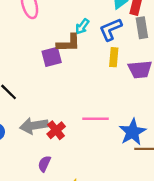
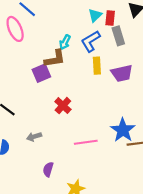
pink line: (96, 119) -> (86, 142), moved
gray arrow: (34, 126) -> (34, 137), size x0.6
red cross: (56, 130) -> (63, 106), moved

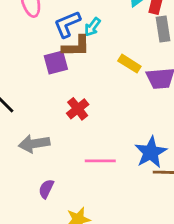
blue L-shape: (91, 41) -> (67, 24), moved
yellow rectangle: (97, 66) -> (129, 64), turned -63
gray arrow: (34, 137) -> (34, 144), size x1.5

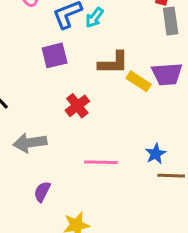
brown L-shape: (76, 46) -> (113, 63), moved
yellow rectangle: (129, 64) -> (139, 81), moved
blue star: (151, 152) -> (156, 154), size x0.6

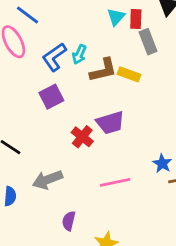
brown L-shape: (113, 63) -> (103, 70), moved
purple trapezoid: (167, 74) -> (110, 123), moved
yellow rectangle: (139, 81) -> (129, 74), moved

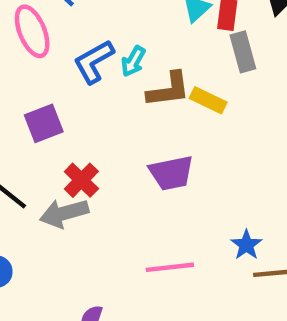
purple square: (51, 97) -> (44, 123), moved
red cross: (82, 137) -> (81, 180), moved
gray arrow: (48, 180) -> (64, 213), moved

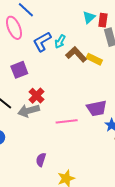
brown L-shape: (169, 90) -> (76, 54), turned -125
purple trapezoid: (171, 173) -> (97, 108), moved
pink line: (170, 267) -> (67, 121), moved

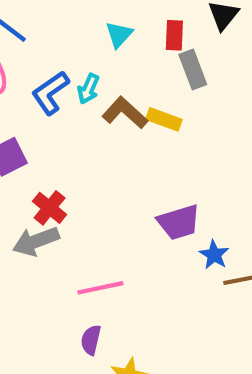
cyan triangle: (89, 17) -> (119, 35), moved
pink line: (67, 121) -> (100, 288), moved
purple semicircle: (41, 160) -> (91, 340), moved

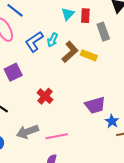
red rectangle: (174, 35) -> (85, 16), moved
brown L-shape: (125, 113) -> (70, 52), turned 95
red cross: (50, 208) -> (45, 96), moved
gray arrow: (36, 241) -> (27, 132), moved

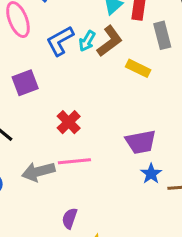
brown L-shape: (70, 52) -> (110, 41), moved
blue star: (112, 121) -> (151, 174), moved
pink line: (57, 136) -> (74, 161), moved

